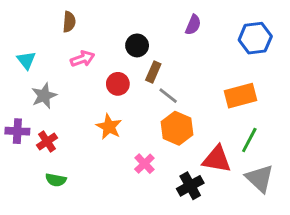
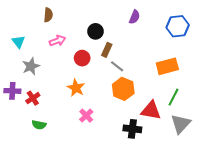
pink cross: (144, 164) -> (86, 116), moved
gray triangle: (260, 178) -> (181, 124), turned 30
black cross: (190, 186) -> (132, 129), turned 36

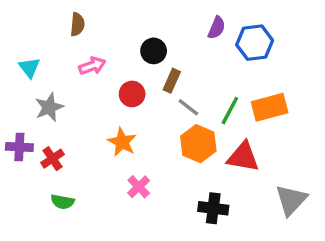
blue hexagon: (178, 26) -> (255, 43), moved
green line: (173, 97) -> (230, 111), moved
red triangle: (151, 110) -> (243, 157), moved

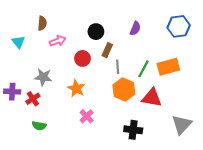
brown semicircle: (77, 24) -> (42, 23), moved
purple semicircle: (217, 28) -> (135, 28), moved
blue hexagon: (255, 43) -> (179, 26), moved
gray star: (49, 107) -> (43, 77), moved, turned 30
gray line: (188, 107) -> (118, 67), turned 48

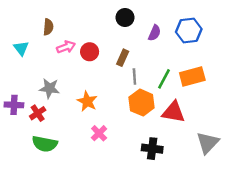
blue hexagon: (179, 26) -> (189, 30), moved
black circle: (96, 32) -> (125, 18), moved
red circle: (82, 58) -> (90, 52), moved
green semicircle: (39, 126) -> (45, 144), size x1.5

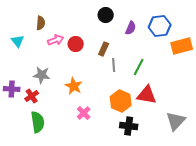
orange rectangle: (192, 77) -> (182, 46), moved
orange hexagon: (142, 103) -> (121, 101), moved
green semicircle: (45, 144) -> (38, 122), turned -110

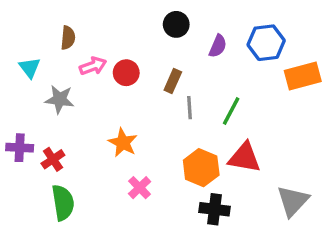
gray star: (42, 75) -> (60, 99), moved

